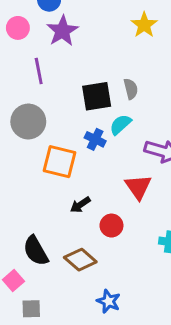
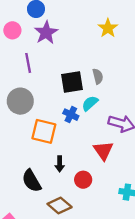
black arrow: (80, 205) -> (60, 164), turned -56
black semicircle: (36, 251) -> (31, 181), moved

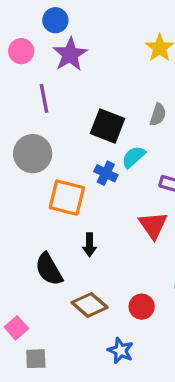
gray semicircle: (98, 76) -> (158, 115), moved, turned 32
black square: (72, 82) -> (107, 126), turned 30
red circle: (83, 180) -> (142, 307), moved

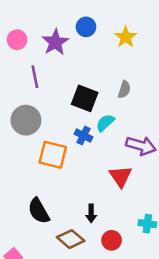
blue circle: (55, 20) -> (86, 27), moved
black arrow: (90, 245) -> (91, 213), moved

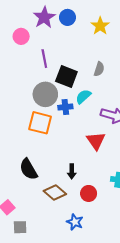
pink circle: (17, 40) -> (21, 36), moved
purple star: (55, 42) -> (44, 17), moved
purple line: (35, 77) -> (44, 59), moved
gray circle: (26, 120) -> (45, 94), moved
blue cross: (83, 136) -> (65, 107), turned -32

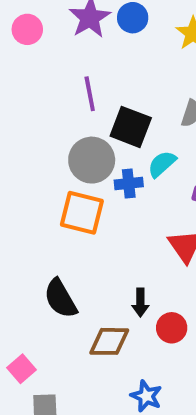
pink circle: (21, 36) -> (27, 29), moved
brown diamond: (55, 192) -> (109, 341), turned -40
red circle: (89, 193) -> (172, 328), moved

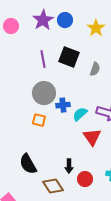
black square: (131, 127) -> (69, 57), moved
cyan semicircle: (162, 164) -> (80, 114), moved
orange square: (82, 213) -> (39, 120), size x0.6
brown diamond: (109, 341) -> (53, 186), turned 55

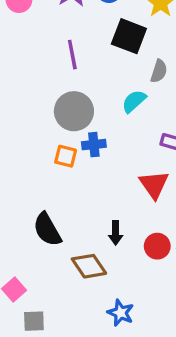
black square: (69, 57) -> (129, 36), moved
blue cross: (63, 105) -> (94, 145), moved
cyan semicircle: (80, 114) -> (134, 101), moved
red circle: (85, 179) -> (157, 246), moved

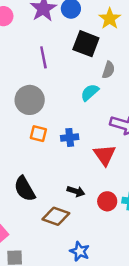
gray circle: (74, 111) -> (30, 100), moved
blue cross: (94, 145) -> (70, 137), moved
black arrow: (116, 233) -> (76, 191), turned -72
brown diamond: (89, 266) -> (56, 216), turned -36

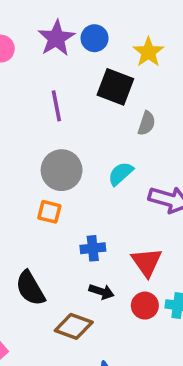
cyan semicircle: (90, 92) -> (121, 174), moved
gray circle: (30, 100) -> (62, 170), moved
blue cross: (70, 137) -> (93, 248), moved
red triangle: (105, 155) -> (147, 262), moved

